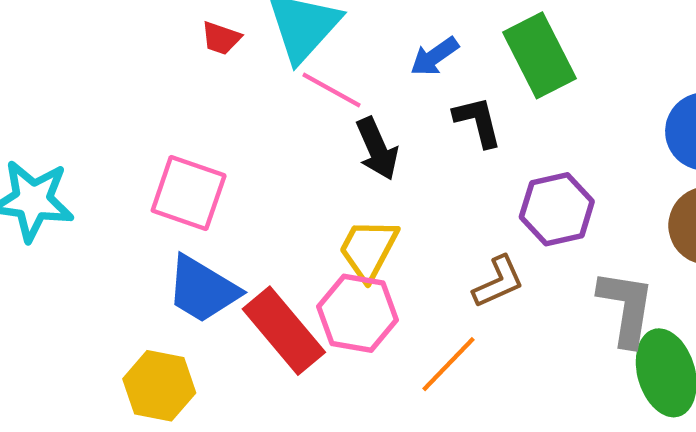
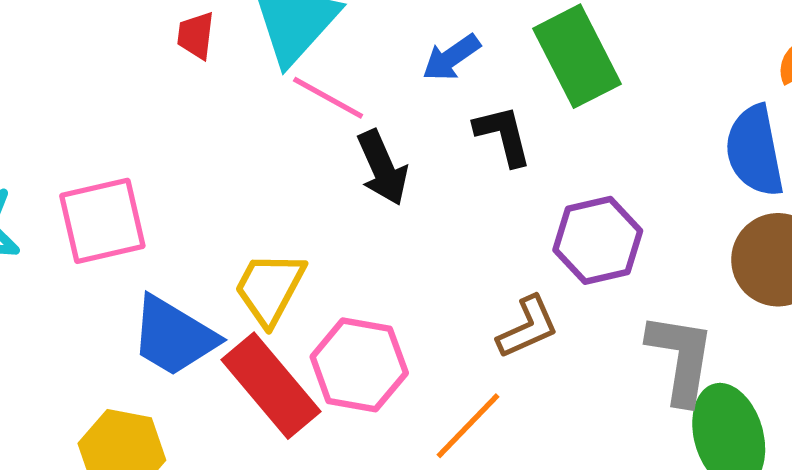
red trapezoid: (221, 38) -> (196, 35), turned 78
pink square: (189, 193) -> (102, 221), moved, turned -32
yellow trapezoid: (368, 249) -> (270, 288), moved

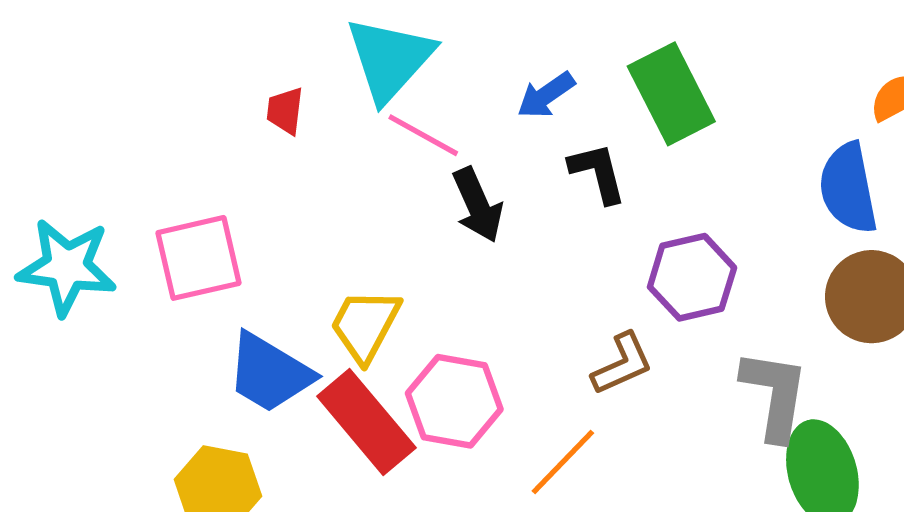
red trapezoid: (196, 35) -> (285, 111), moved

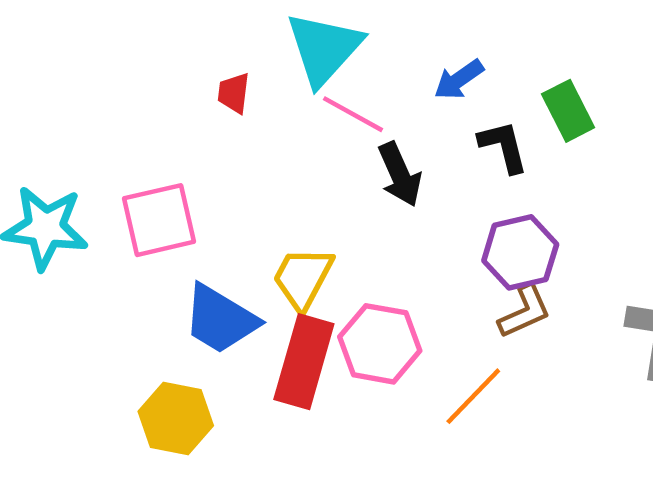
green rectangle: (671, 94) -> (568, 111), moved, size x0.7
purple hexagon: (692, 277) -> (520, 252), moved
red rectangle: (366, 422) -> (304, 362), turned 56

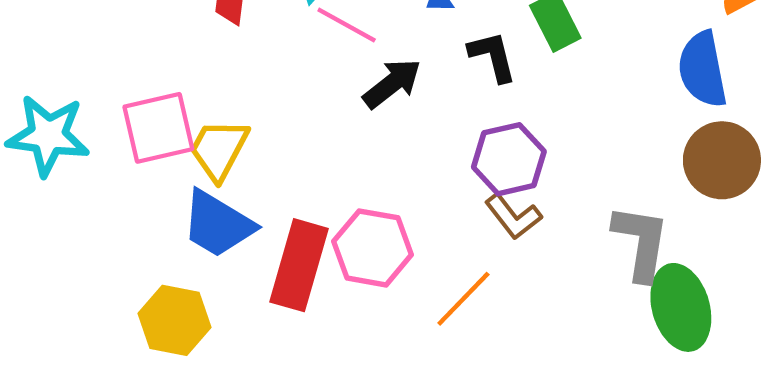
black arrow: (400, 174) -> (392, 83), turned -104
yellow trapezoid: (303, 278) -> (219, 149), moved
brown L-shape: (525, 311) -> (513, 217), turned 76

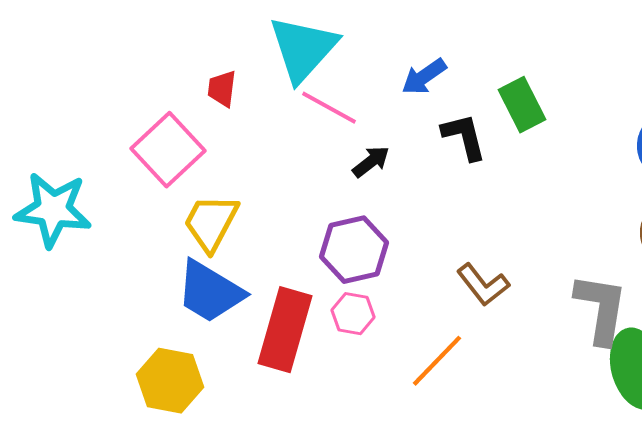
black arrow: (392, 83) -> (371, 162), size x0.7
pink square: (158, 128) -> (168, 150), moved, turned -30
purple hexagon: (509, 159) -> (354, 250), moved
pink hexagon: (373, 248) -> (353, 314), size x0.6

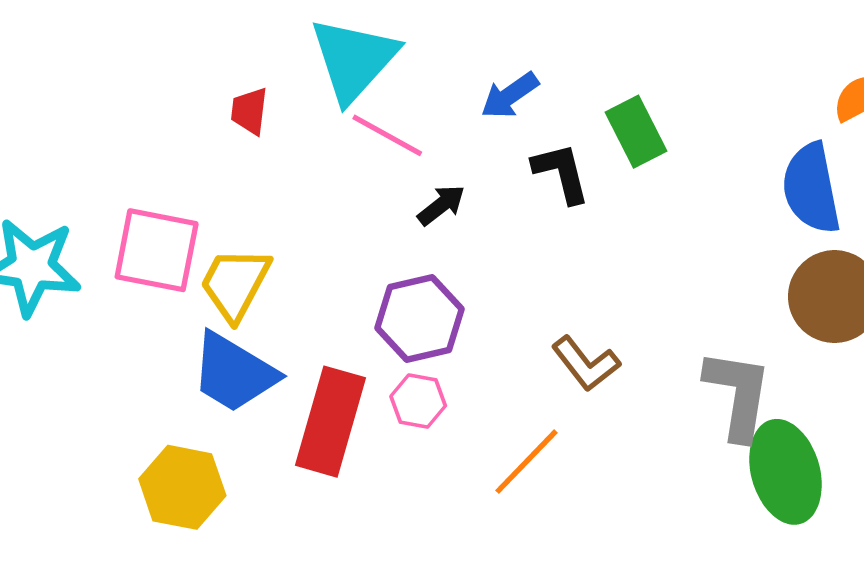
pink square: (168, 150) -> (157, 250), moved, turned -36

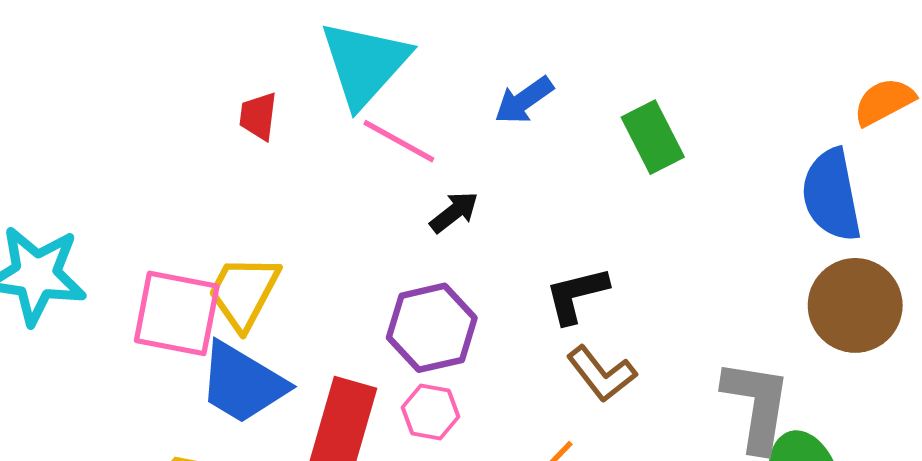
black L-shape: (561, 173) -> (576, 295), moved, turned -90
pink square: (157, 250) -> (177, 313), moved

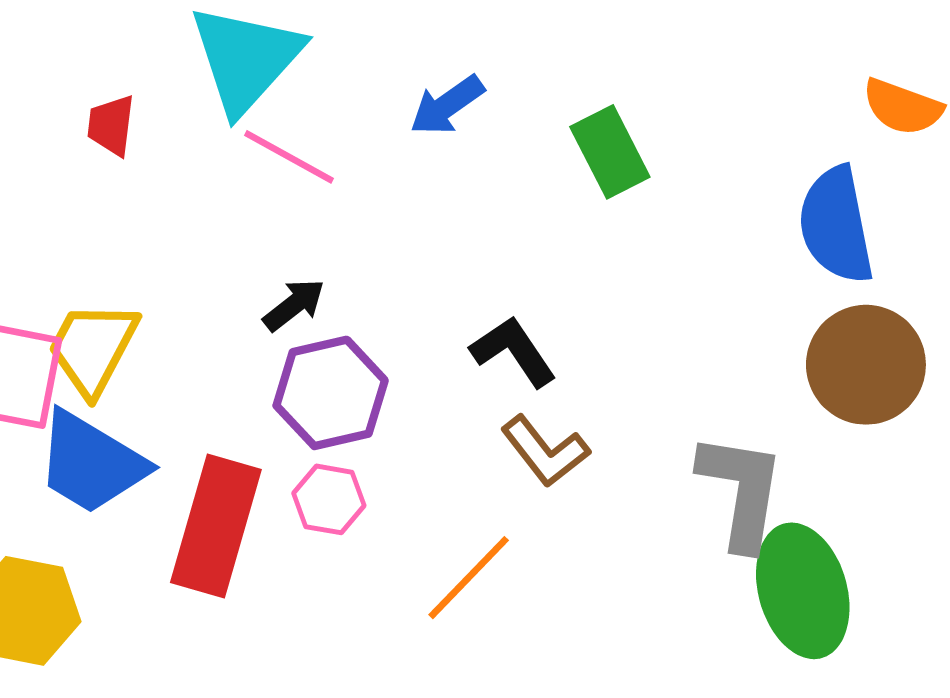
orange semicircle: (884, 102) -> (903, 107), turned -132
black arrow: (454, 212) -> (294, 305), moved
black L-shape: (576, 295) -> (513, 351), turned 70

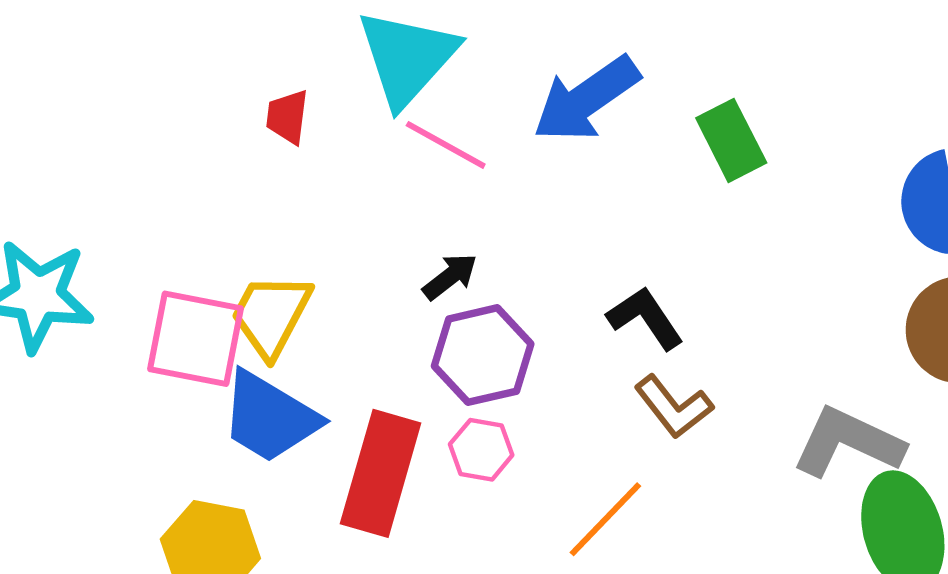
blue arrow: (447, 105) -> (586, 99), size x1.6
gray L-shape: (741, 491) -> (848, 442), turned -74

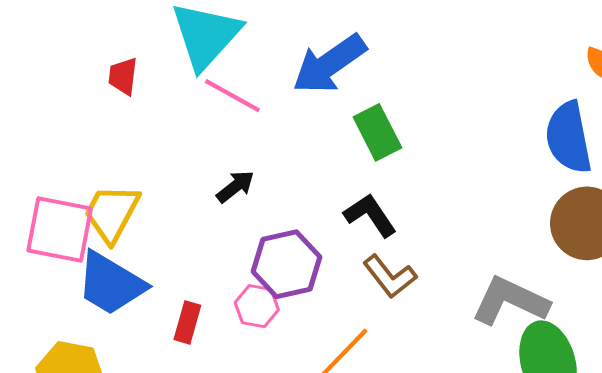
green rectangle: (731, 140) -> (377, 132), moved
purple hexagon: (483, 355) -> (286, 264), moved
red rectangle: (381, 473) -> (187, 322), size x0.5

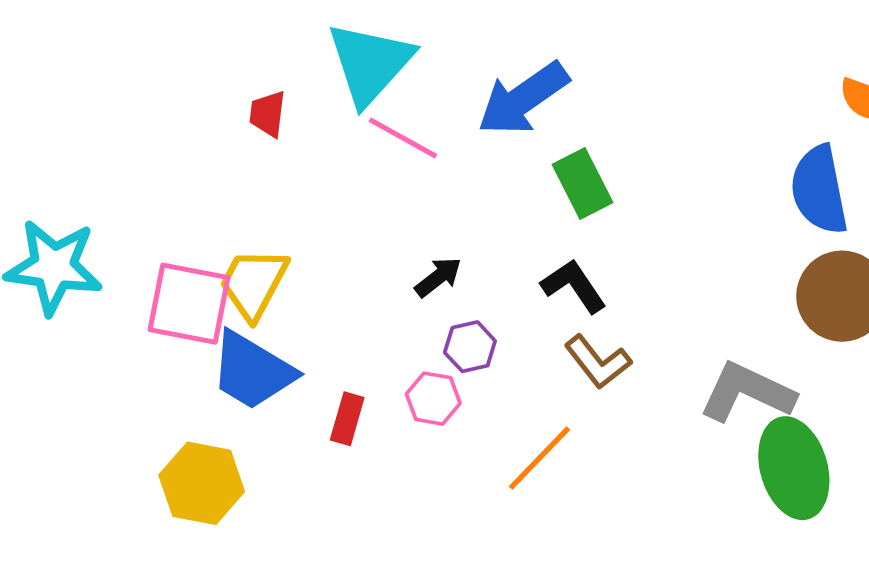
black arrow: (235, 187) -> (438, 277), moved
purple hexagon: (286, 264) -> (470, 347), size x0.6

